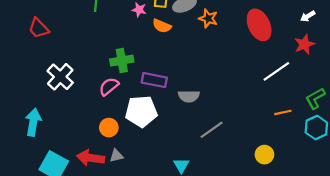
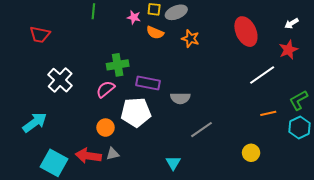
orange star: (208, 18) -> (190, 39), moved
red trapezoid: (39, 28) -> (40, 35), turned -35
cyan arrow: (33, 122) -> (35, 122), turned 45

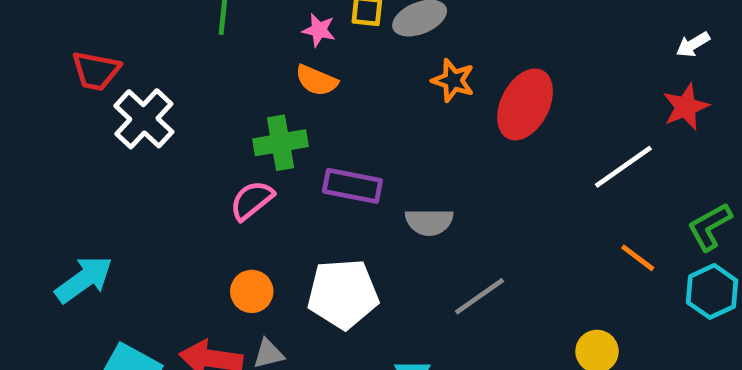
red ellipse: (246, 32) -> (525, 104), moved, turned 52
orange semicircle: (155, 33) -> (316, 80), moved
white cross: (60, 80) -> (144, 119), moved
white pentagon: (136, 112) -> (343, 294), moved
orange line: (268, 113) -> (638, 258), turned 49

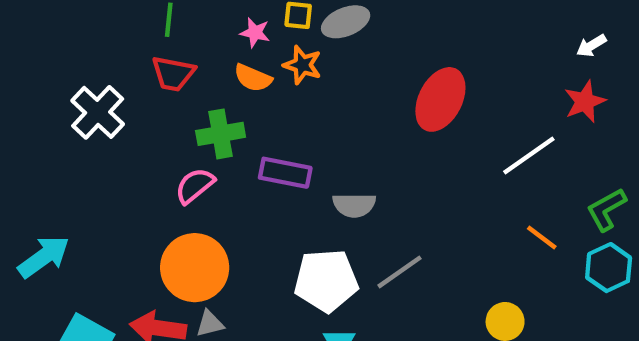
red trapezoid: (96, 71) -> (173, 74), moved
orange star: (453, 80) -> (302, 65), moved
orange circle: (252, 291) -> (195, 268), size x1.8
white pentagon: (343, 294) -> (326, 281), moved

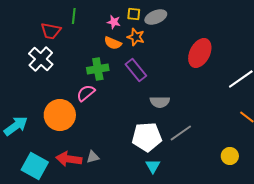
red trapezoid: (173, 74) -> (51, 31), moved
purple rectangle: (285, 173) -> (136, 70), moved, turned 40
orange circle: (195, 268) -> (60, 115), moved

